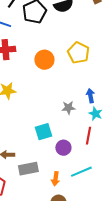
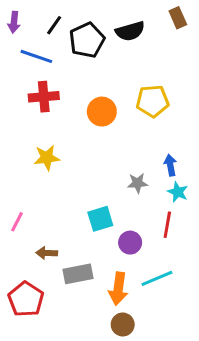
yellow pentagon: (78, 53) -> (152, 101), turned -30
orange arrow: (55, 179) -> (118, 289), size x1.5

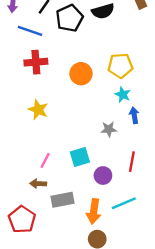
yellow star: (47, 158) -> (38, 110), turned 30
cyan star: (178, 192) -> (123, 95), moved
pink line: (17, 222) -> (45, 160), moved

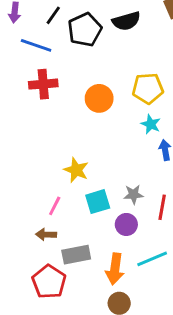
yellow star: (38, 110) -> (76, 170), moved
gray star: (109, 129) -> (133, 194), moved
red pentagon: (22, 219) -> (49, 282), moved

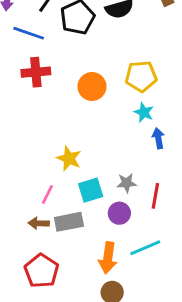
gray rectangle: (76, 255) -> (69, 222), moved

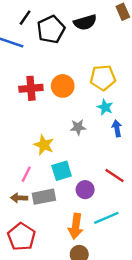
red cross: (36, 72) -> (31, 88), moved
gray star: (127, 183) -> (78, 127), moved
red line: (155, 196) -> (115, 175), turned -66

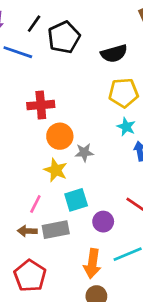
black semicircle: (85, 22) -> (114, 54), moved
orange circle: (63, 86) -> (60, 136), moved
gray star: (78, 127) -> (84, 152), moved

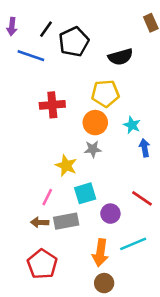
yellow pentagon: (124, 93) -> (105, 94), moved
orange circle: (60, 136) -> (95, 123), moved

